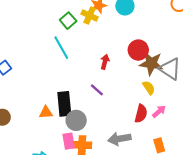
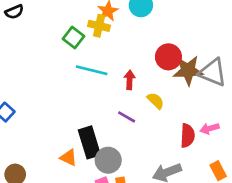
cyan line: (61, 48) -> (92, 70), moved, turned -35
yellow semicircle: (149, 88) -> (156, 101), moved
pink arrow: (159, 111) -> (210, 128), turned -144
orange triangle: (46, 112) -> (68, 158), turned 40

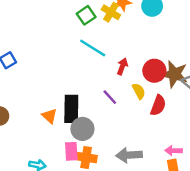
red circle: (168, 57) -> (154, 71), moved
pink arrow: (210, 128) -> (174, 151), moved
red semicircle: (188, 136) -> (158, 105), moved

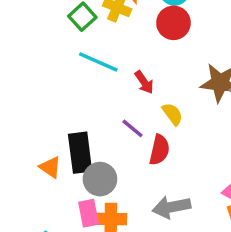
red arrow: (122, 66) -> (144, 82), turned 133
red circle: (154, 71) -> (173, 23), moved
red semicircle: (158, 105) -> (159, 150), moved

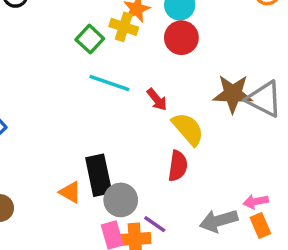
yellow semicircle: (172, 114) -> (188, 129), size x1.5
purple line: (132, 128) -> (155, 224), moved
gray arrow: (171, 207) -> (219, 221), moved

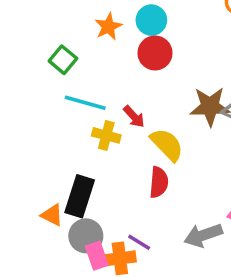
yellow cross: (124, 27) -> (106, 135), moved
black rectangle: (99, 175) -> (80, 196), turned 33
gray circle: (121, 200) -> (86, 236), moved

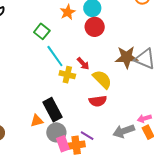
cyan line: (85, 103) -> (55, 56), turned 40
red semicircle: (159, 182) -> (98, 101), turned 78
black rectangle: (80, 196) -> (53, 110), turned -45
orange triangle: (52, 215) -> (37, 121), turned -40

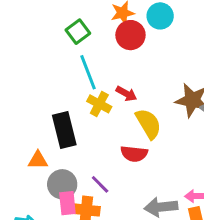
red circle: (95, 27) -> (130, 35), moved
red arrow: (83, 64) -> (126, 94), turned -32
black rectangle: (53, 110) -> (64, 130), moved
purple line: (87, 136) -> (100, 184), moved

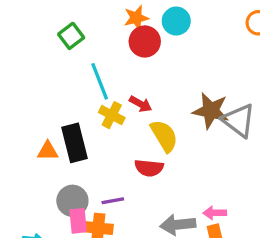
green square: (78, 32) -> (71, 36), moved
orange triangle: (38, 160) -> (48, 151), moved
purple line: (100, 184) -> (113, 201), turned -55

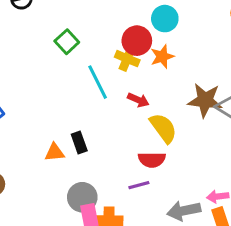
orange star: (136, 18) -> (162, 57), moved
yellow cross: (112, 115) -> (127, 59), moved
black rectangle: (75, 143) -> (79, 142), size x0.6
purple line: (113, 201) -> (139, 185), moved

